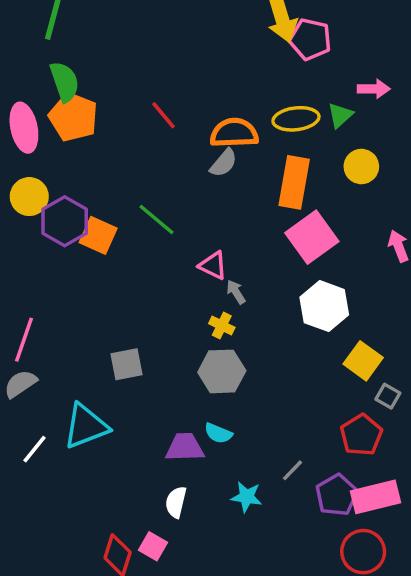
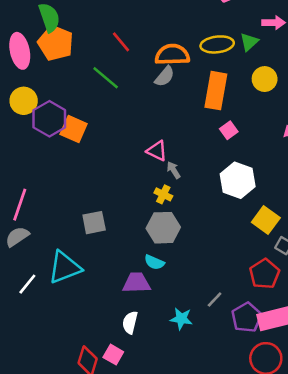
green line: (156, 219) -> (106, 78), moved
pink square: (312, 237) -> (229, 130), size x0.5
cyan semicircle: (218, 433) -> (154, 262), moved

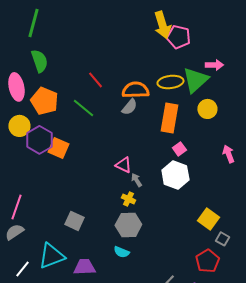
green triangle: (249, 42) -> (195, 80), size x1.8
orange pentagon: (56, 43) -> (44, 101), moved
white hexagon: (238, 180) -> (175, 175), moved
gray square: (94, 223) -> (74, 221), turned 36
purple trapezoid: (136, 283) -> (84, 267), moved

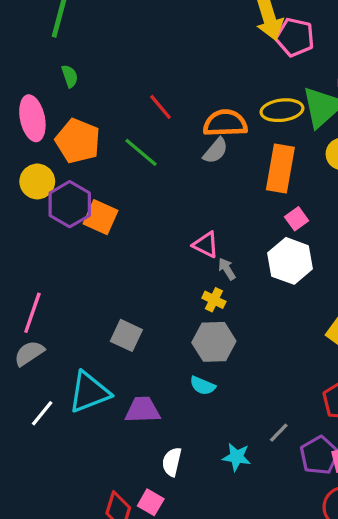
green semicircle: (39, 61) -> (70, 76), size x0.6

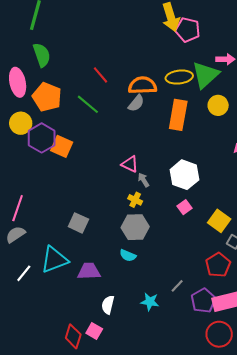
green semicircle: (70, 76) -> (42, 55), size x1.6
pink square: (297, 219) -> (184, 207), moved

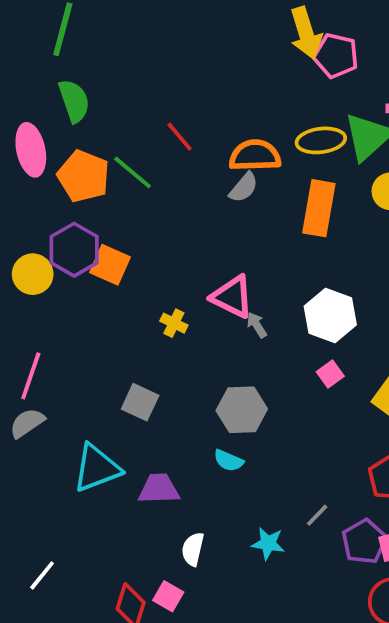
green line: (88, 104) -> (133, 172), moved
yellow circle: (21, 123) -> (33, 274), moved
pink triangle: (130, 164) -> (232, 297), size x1.4
yellow cross: (135, 200) -> (174, 323), moved
white line: (24, 273) -> (42, 575), moved

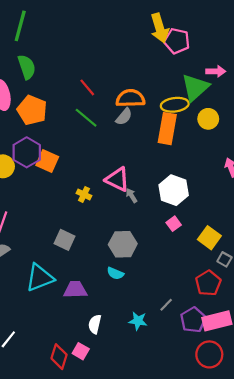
yellow ellipse: (321, 140) -> (175, 105), moved
green line: (133, 172) -> (86, 118), moved

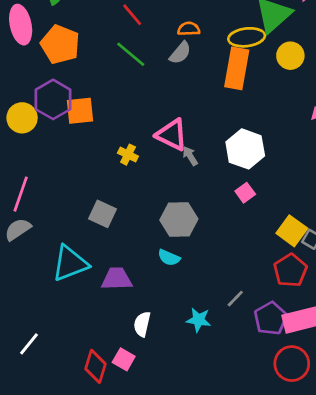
orange semicircle: (130, 98) -> (189, 29), size x0.6
orange square: (47, 161) -> (80, 111), turned -30
yellow square: (209, 238) -> (292, 231), moved

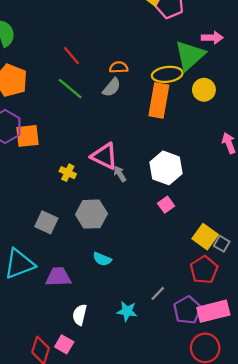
gray hexagon: (179, 220) -> (91, 214), moved

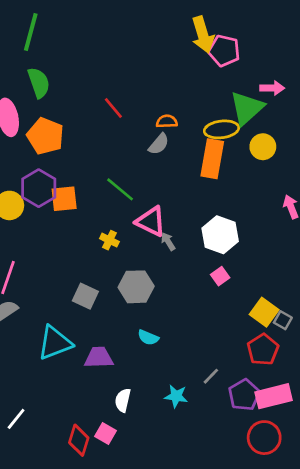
green line: (70, 89) -> (120, 189), moved

